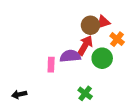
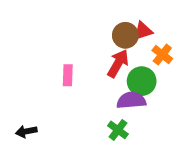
purple semicircle: (70, 56) -> (131, 100), moved
pink rectangle: (51, 65) -> (68, 75), moved

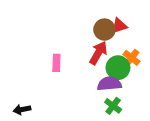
orange cross: (162, 55) -> (132, 58), moved
green cross: (118, 130) -> (113, 106), moved

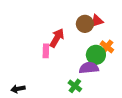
red arrow: (98, 53) -> (57, 38), moved
green cross: (113, 106) -> (75, 86), moved

